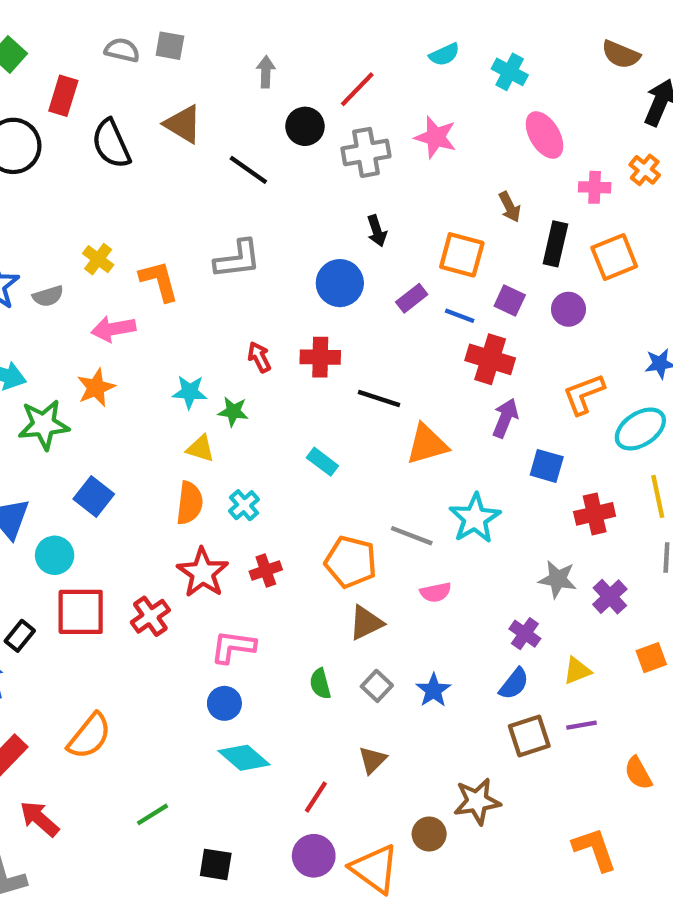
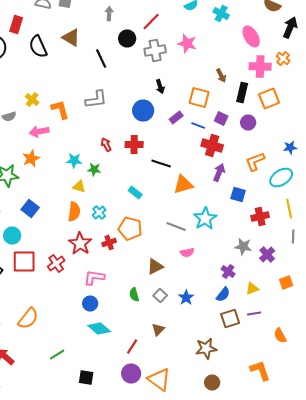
pink ellipse: (545, 135) -> (251, 36), moved
black line: (248, 170) -> (101, 58), turned 30
pink cross: (595, 187) -> (260, 66), size x1.5
orange pentagon: (351, 562) -> (130, 228), moved
brown circle: (429, 834) -> (212, 382), moved

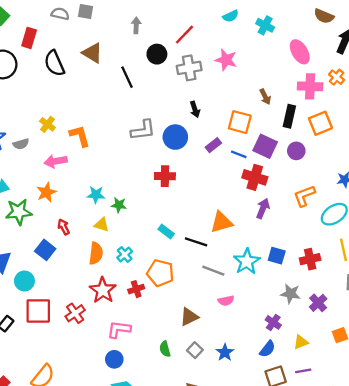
gray L-shape: (96, 100) -> (143, 130), moved
purple square: (221, 118) -> (265, 146), size x1.5
red arrow: (106, 144) -> (64, 227), moved
black line: (161, 164) -> (196, 242), moved
blue square: (238, 194) -> (277, 256), moved

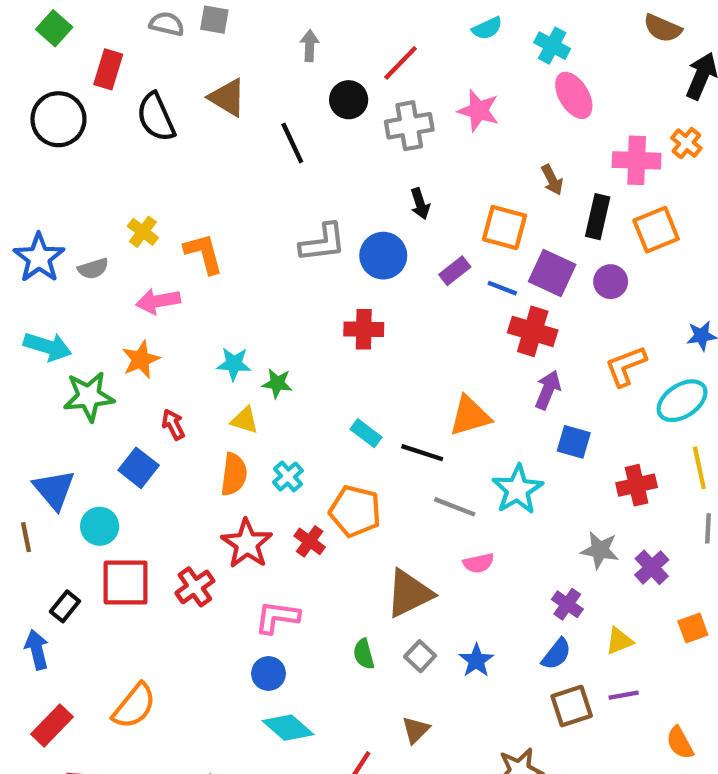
pink ellipse: (300, 52) -> (574, 95), moved
blue square: (277, 256) -> (574, 442), moved
red cross: (136, 289) -> (310, 541), turned -35
brown triangle: (189, 317) -> (409, 593), size x1.4

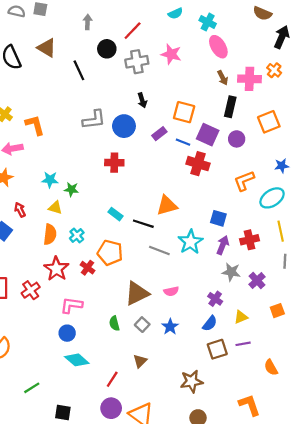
brown arrow: (552, 180) -> (223, 78), moved
orange square: (656, 230) -> (269, 122), moved
purple arrow: (548, 390) -> (223, 245), moved
pink semicircle: (479, 563) -> (171, 291), moved

